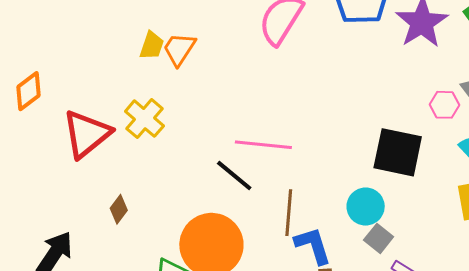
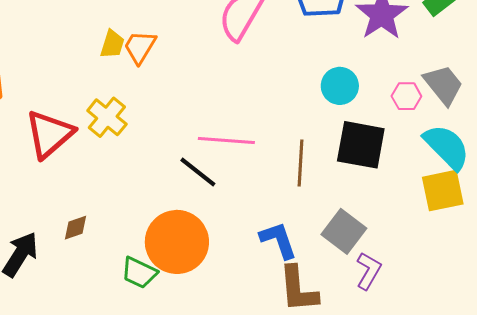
cyan circle: (366, 207) -> (340, 86), moved
brown diamond: (119, 209) -> (76, 228), moved, turned 36
brown line: (289, 213) -> (301, 163), moved
gray square: (379, 238) -> (344, 231), size x1.5

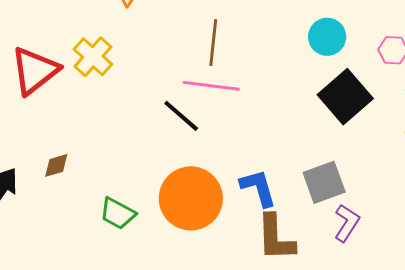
black square: (361, 145) -> (345, 97), turned 36
brown line: (301, 163) -> (213, 43), moved
gray square: (344, 231) -> (324, 182), turned 30
orange circle: (177, 242) -> (191, 198), moved

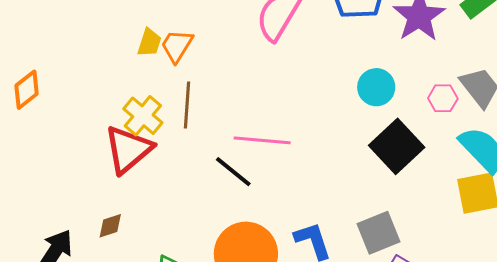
brown line: (213, 43) -> (187, 105), moved
red triangle: (35, 71) -> (128, 149), moved

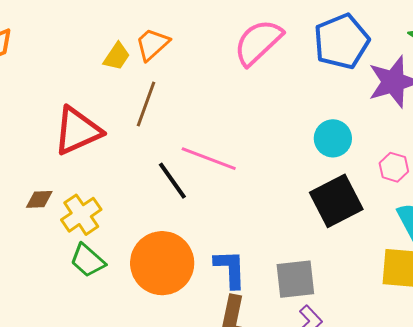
yellow trapezoid: (149, 43) -> (117, 56), moved
yellow cross: (143, 116) -> (81, 215), moved

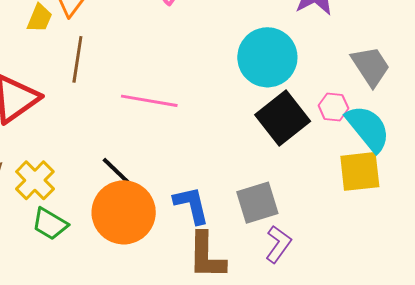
cyan circle: (333, 138) -> (267, 57), size x1.6
pink hexagon: (394, 167) -> (333, 107), moved
black line: (172, 181) -> (119, 173), moved

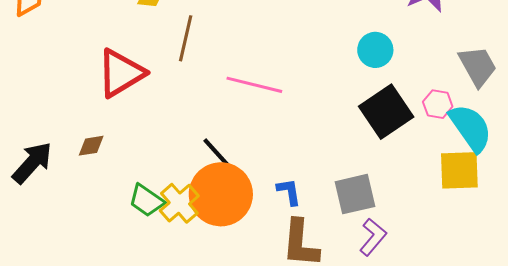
cyan circle: (267, 57) -> (375, 50), size x0.6
yellow cross: (35, 180) -> (179, 203), moved
blue L-shape: (191, 205) -> (289, 192), size x0.7

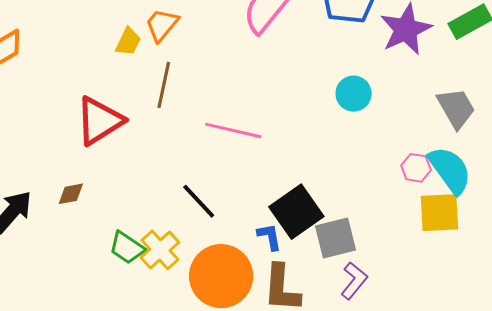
pink hexagon: (438, 104) -> (416, 168), moved
black square: (386, 112) -> (296, 212), moved
orange circle: (221, 194) -> (221, 276), moved

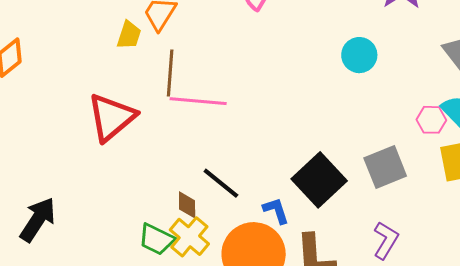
pink line: (233, 130) -> (198, 101), moved
brown diamond: (71, 194) -> (187, 205), moved, turned -72
blue L-shape: (269, 237) -> (276, 211), moved
gray square: (335, 238) -> (385, 167), moved

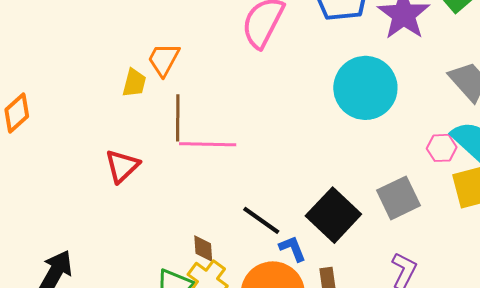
cyan circle: (359, 55) -> (365, 88), size x1.8
red triangle: (111, 117) -> (122, 166), size x0.7
black line: (221, 183) -> (261, 220), moved

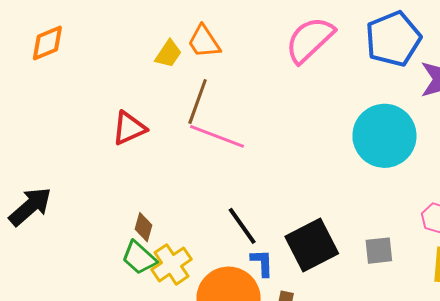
orange trapezoid: (164, 59) -> (204, 42), turned -81
gray square: (398, 198) -> (379, 251), size x0.7
brown diamond: (203, 249) -> (143, 227), moved

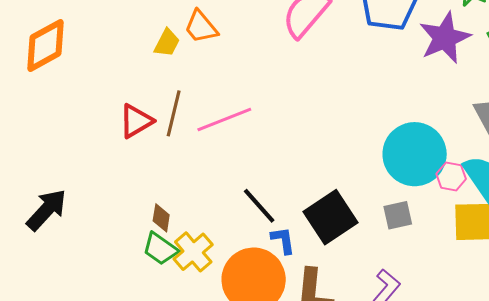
orange diamond: (47, 43) -> (45, 45), size x1.4
brown line: (198, 101) -> (174, 113), moved
pink line: (217, 136) -> (224, 119), turned -36
cyan circle: (384, 136) -> (415, 154), moved

